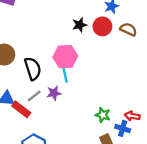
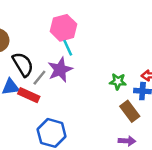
black semicircle: (33, 69) -> (23, 64), moved
purple star: (54, 93) -> (60, 70), size x1.5

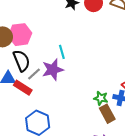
pink hexagon: (63, 28) -> (20, 35), moved
green star: (118, 81) -> (101, 98), moved

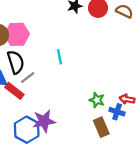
purple star: (53, 70) -> (44, 121), moved
green star: (101, 98) -> (97, 100), moved

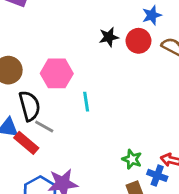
pink hexagon: (17, 34) -> (57, 73), moved
gray line: (28, 78) -> (44, 126), turned 64

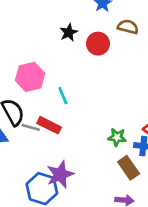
red circle: (138, 41) -> (98, 44), moved
red rectangle: (26, 143) -> (49, 125), moved

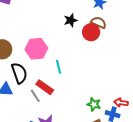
brown semicircle: (128, 27) -> (99, 22), moved
gray line: (31, 127) -> (35, 96), moved, turned 32

